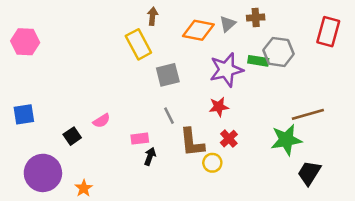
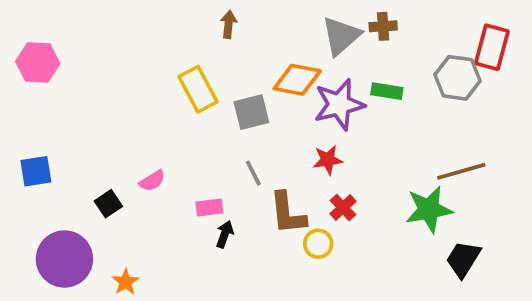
gray triangle: (228, 24) -> (341, 36), size x1.6
orange diamond: (198, 30) -> (297, 80), moved
yellow rectangle: (138, 44) -> (198, 89), moved
gray hexagon: (279, 52) -> (457, 78), moved

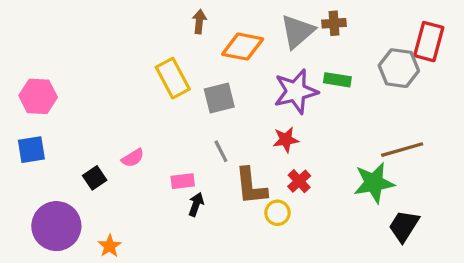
pink hexagon: (38, 63) -> (38, 96), moved
orange diamond: (297, 80) -> (243, 47), moved

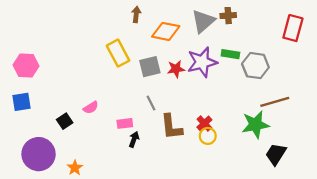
gray hexagon: (399, 68) -> (255, 66), moved
red star: (286, 140) -> (176, 69), moved
yellow circle: (277, 213) -> (208, 136), moved

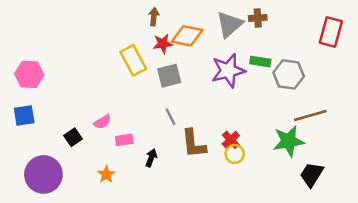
red star: (176, 69) -> (163, 44), moved
pink rectangle: (125, 123) -> (124, 140), moved
orange star: (75, 168) -> (106, 174), moved

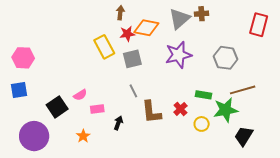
green rectangle: (260, 62) -> (204, 95), moved
black square: (73, 137) -> (57, 107), size x1.5
yellow circle: (235, 154) -> (202, 124), moved

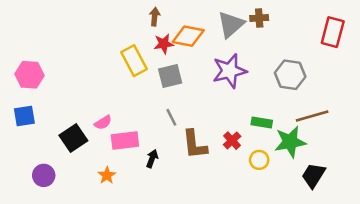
pink rectangle: (97, 109) -> (125, 141), size x1.5
purple circle: (34, 136) -> (44, 175), size x0.6

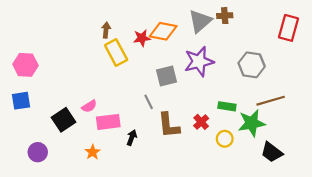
brown arrow: (155, 17) -> (106, 30), moved
gray square: (170, 76) -> (166, 76), moved
black trapezoid: (313, 175) -> (272, 152), turned -85

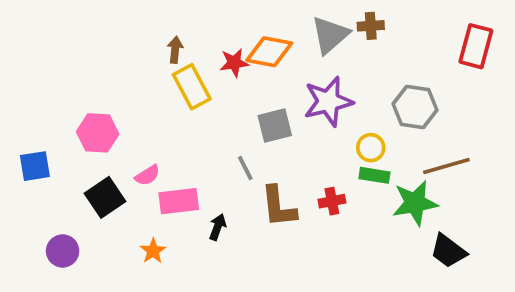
pink hexagon: (25, 65) -> (98, 133), moved
red cross: (201, 122) -> (332, 201), turned 32
yellow circle: (225, 139) -> (371, 148), moved

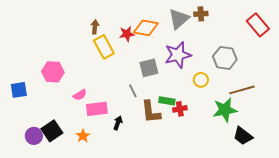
red rectangle: (476, 46) -> (258, 25), turned -55
green rectangle: (374, 175) -> (167, 101), moved
black square: (105, 197) -> (52, 131), moved

